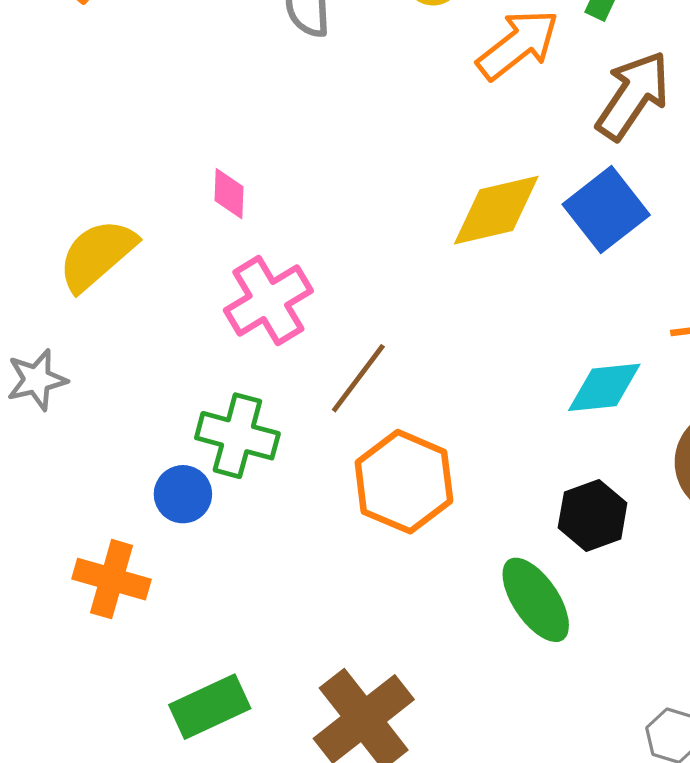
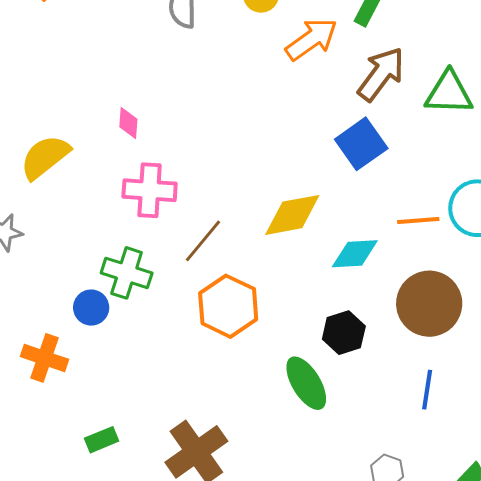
yellow diamond: (496, 210) -> (292, 215), moved
pink cross: (268, 301) -> (150, 190), turned 32
green rectangle: (210, 707) -> (102, 440), size x0.7

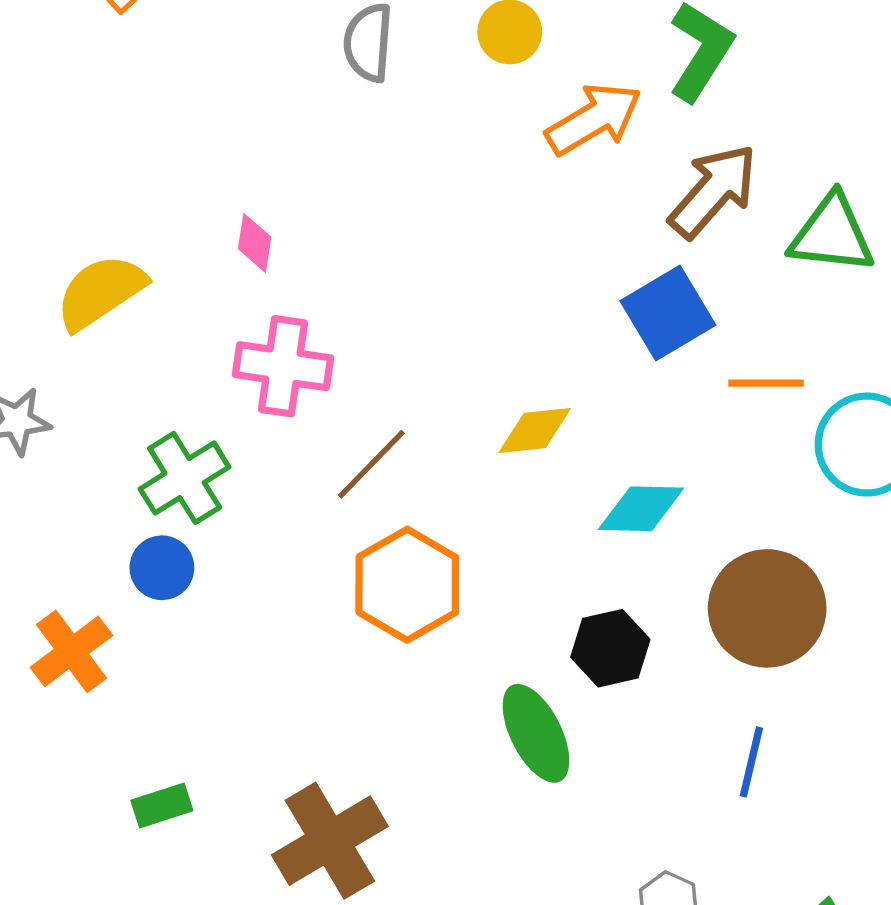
yellow diamond: (292, 215) -> (535, 431), size x0.7
orange line: (418, 221) -> (766, 383), moved
green cross: (127, 273) -> (185, 478), moved, turned 36
orange cross: (45, 358) -> (71, 651), turned 30

